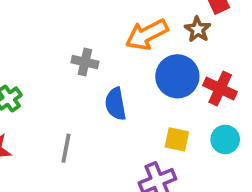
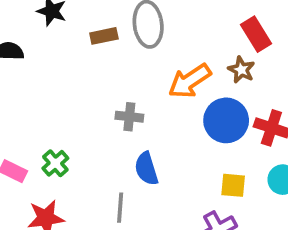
blue semicircle: (116, 104) -> (146, 169), moved

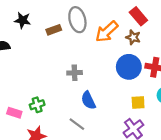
orange arrow: (190, 81) -> (107, 32), moved
green cross: (55, 163) -> (37, 105), turned 32
gray line: (120, 208) -> (77, 124), turned -49

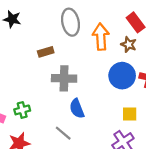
brown rectangle: (54, 30) -> (46, 52), moved
orange arrow: (107, 32) -> (101, 37), turned 125
gray cross: (75, 73) -> (64, 78), size x1.5

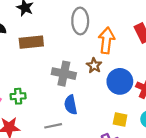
brown star: (129, 44) -> (94, 65), moved
brown rectangle: (46, 52) -> (31, 42), moved, size x1.5
gray line: (63, 133) -> (53, 126), turned -63

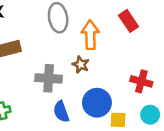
blue circle: (120, 81) -> (97, 103), moved

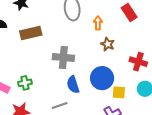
orange arrow: (90, 35) -> (98, 23), size x0.6
brown star: (81, 65) -> (108, 44), moved

